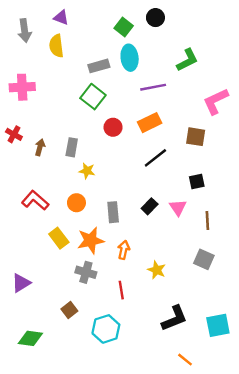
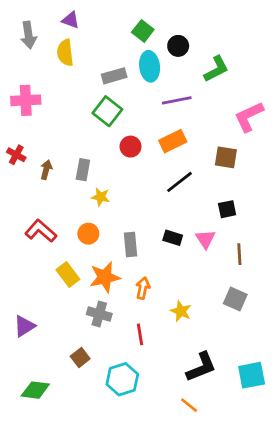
black circle: (155, 18) -> (178, 46), moved
black rectangle: (150, 206) -> (173, 238), turned 63
orange line: (185, 360) -> (189, 405), moved

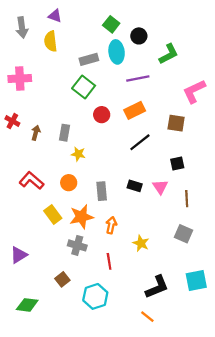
cyan square: (252, 375) -> (196, 280), moved

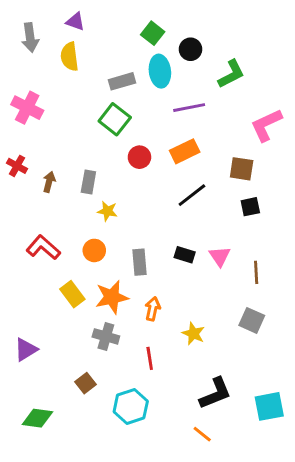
pink cross: (20, 78) -> (27, 108), turned 30
black square: (177, 164) -> (250, 207), moved
cyan square: (196, 280) -> (269, 406), moved

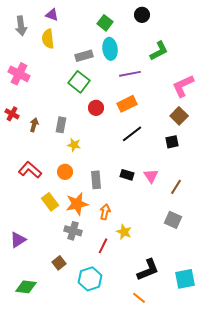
black circle: (191, 49) -> (142, 15), moved
brown square: (242, 169) -> (179, 116), moved, turned 36
brown line: (256, 272) -> (176, 187), turned 35
yellow star: (193, 334) -> (124, 232), moved
red line: (150, 358) -> (103, 246), turned 35

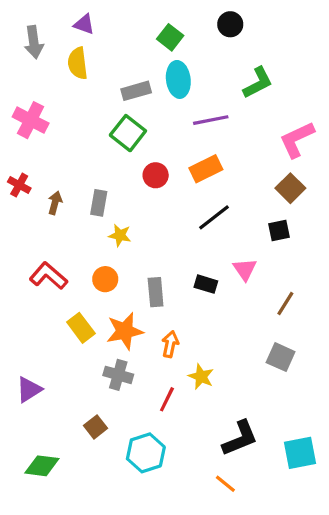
pink triangle: (151, 176) -> (245, 269), moved

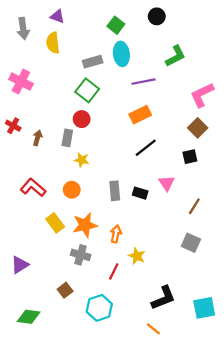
red circle: (156, 175) -> (82, 119), moved
gray rectangle: (156, 292) -> (115, 191), moved

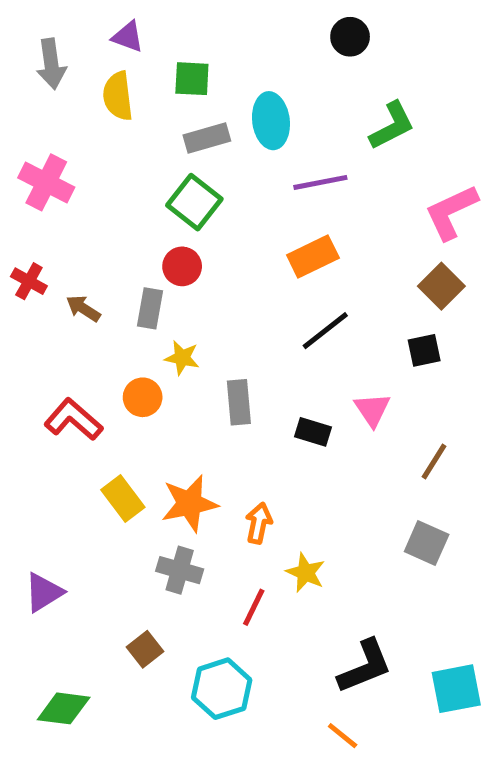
green square: (116, 25) -> (192, 79), moved, turned -35
brown arrow: (37, 138) -> (83, 308), turned -72
orange circle: (72, 190) -> (143, 397), moved
gray rectangle: (115, 191) -> (239, 402), moved

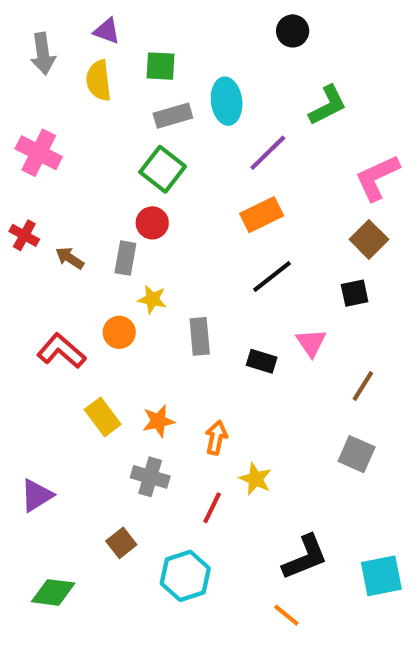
purple line: (320, 182) -> (268, 153), turned -33
orange star: (189, 503) -> (158, 421), size x0.7

